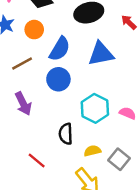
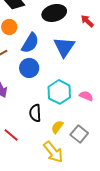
blue triangle: (101, 54) -> (64, 47), turned -45
yellow semicircle: (92, 151) -> (57, 127), turned -40

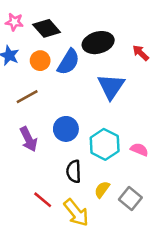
blue semicircle: (30, 43) -> (68, 62), moved
blue circle: (29, 68) -> (66, 129), moved
yellow arrow: (53, 152) -> (76, 213), moved

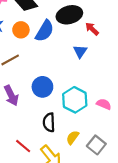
red arrow: (141, 53) -> (92, 29), moved
blue triangle: (111, 86) -> (80, 51), size x0.6

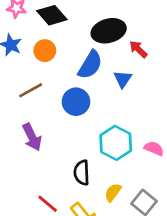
blue semicircle: (45, 31) -> (90, 65), moved
blue circle: (42, 87) -> (76, 102), moved

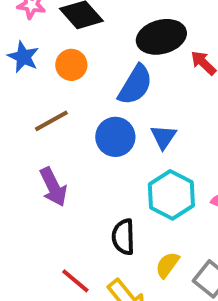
blue triangle: (123, 79) -> (163, 137), moved

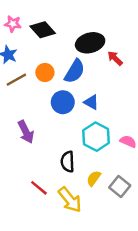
orange circle: (71, 65) -> (45, 73), moved
brown line: (51, 121) -> (16, 80), moved
blue triangle: (163, 137) -> (91, 102), turned -35

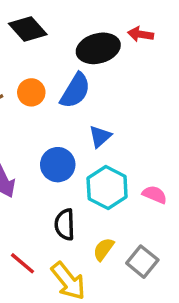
red arrow: (115, 58) -> (141, 34), moved, turned -35
blue circle: (63, 102) -> (58, 165), moved
blue triangle: (91, 102) -> (100, 136), turned 49

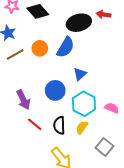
yellow semicircle: (104, 249) -> (82, 127), moved
red line: (22, 263) -> (35, 124), moved

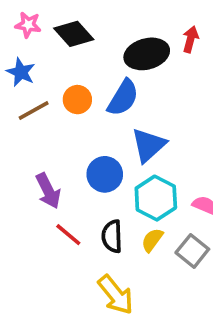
red arrow: (103, 14) -> (190, 39), turned 96
blue triangle: (80, 74) -> (149, 145), size x1.5
gray square: (105, 147) -> (192, 251), moved

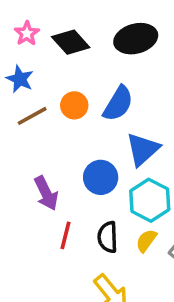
pink star: (28, 25) -> (27, 33), turned 30
black ellipse: (147, 54) -> (136, 39), moved
red line: (68, 235) -> (65, 235), turned 64

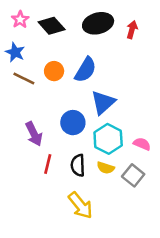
brown line: (32, 116) -> (24, 79), turned 55
yellow semicircle: (146, 241) -> (106, 168), turned -108

